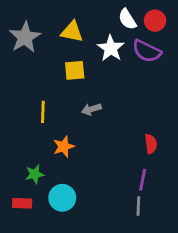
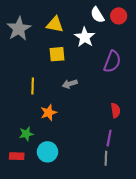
purple semicircle: (147, 51) -> (112, 62), moved, turned -95

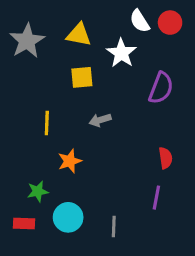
gray line: (106, 158) -> (114, 226), moved

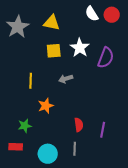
white star: (121, 53) -> (80, 48), moved
red semicircle: (166, 158) -> (79, 125), moved
cyan circle: (68, 217) -> (48, 154), moved

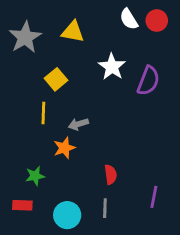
yellow square: (54, 51) -> (56, 79), moved, turned -35
gray arrow: (66, 79) -> (78, 124), moved
purple line: (103, 130) -> (154, 197), moved

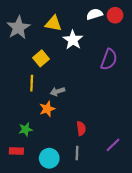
white semicircle: (129, 19) -> (94, 14), turned 105
white star: (112, 67) -> (73, 40), moved
purple line: (154, 197) -> (113, 145), turned 35

